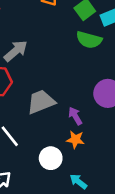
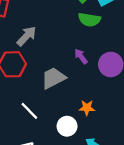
purple arrow: (75, 116) -> (81, 56), moved

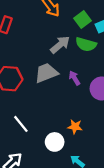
gray arrow: (27, 36) -> (60, 45), moved
gray trapezoid: (53, 78) -> (46, 73), moved

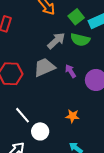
white circle: (55, 142) -> (40, 131), moved

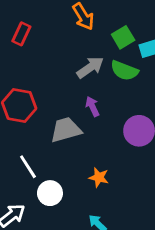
gray trapezoid: (44, 67) -> (66, 130), moved
purple arrow: (71, 71) -> (92, 106), moved

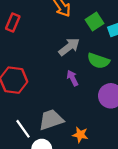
green semicircle: (124, 71) -> (98, 61), moved
gray trapezoid: (66, 130) -> (51, 120), moved

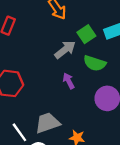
green square: (94, 21) -> (86, 34), moved

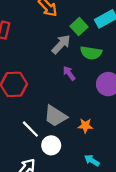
gray trapezoid: (47, 123) -> (55, 116), turned -120

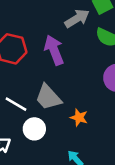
purple arrow: (69, 73) -> (54, 50), moved, size x1.6
white line: (30, 129) -> (16, 104), turned -30

